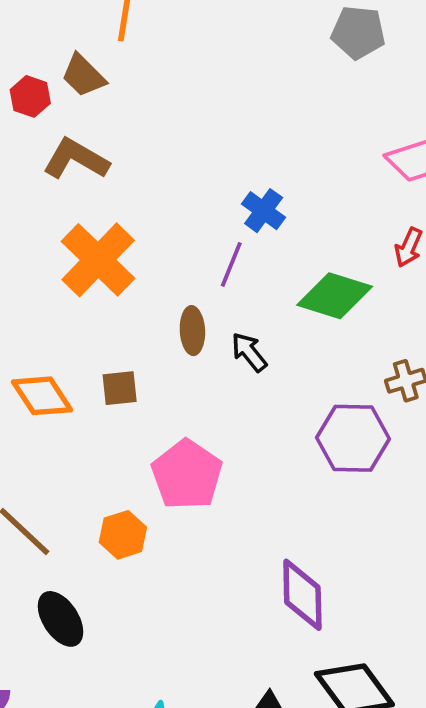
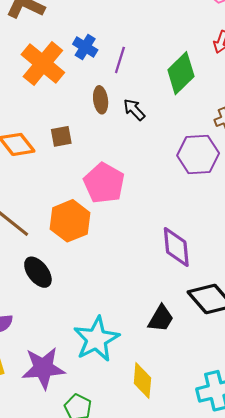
blue cross: (264, 211) -> (85, 47), moved
green diamond: (335, 296) -> (181, 73), turned -57
orange hexagon: (123, 535) -> (70, 221), size x1.5

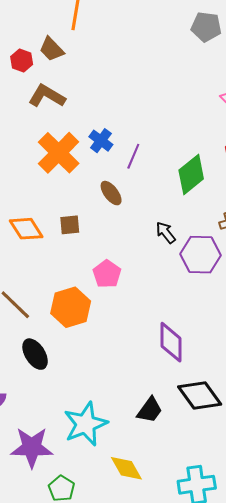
brown ellipse: (101, 100) -> (111, 193), turned -35
black arrow: (134, 110) -> (166, 233), moved
pink pentagon: (104, 183) -> (107, 274), size x0.7
yellow diamond: (142, 381) -> (126, 468), turned -40

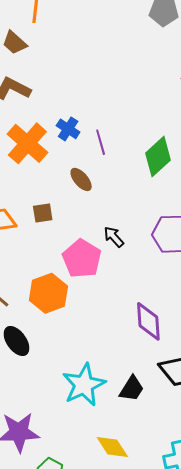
purple line: (133, 156) -> (101, 142), turned -35
black arrow: (166, 233) -> (114, 237), moved
pink pentagon: (107, 274) -> (82, 259), size x1.4
cyan star: (86, 424) -> (84, 385), moved

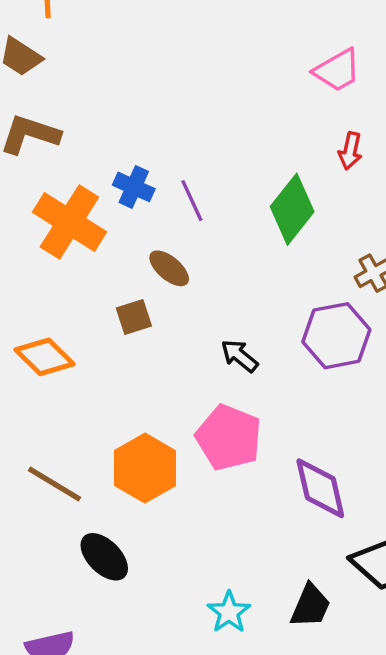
brown square: (43, 213) -> (134, 317), moved
pink pentagon: (82, 259) -> (229, 438), moved
cyan star: (84, 385) -> (229, 612), size x0.6

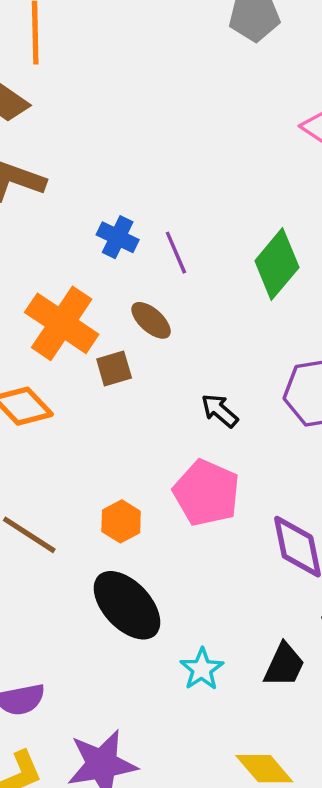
orange cross: (69, 222) -> (62, 323), moved
orange hexagon: (145, 468) -> (121, 521), size x0.6
black ellipse: (104, 557) -> (127, 605), moved, size x1.4

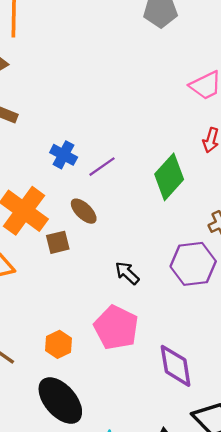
purple line: (176, 253) -> (102, 167), turned 76

